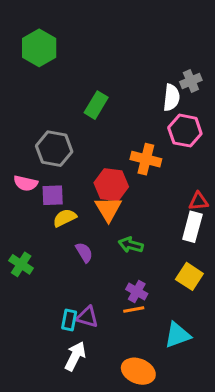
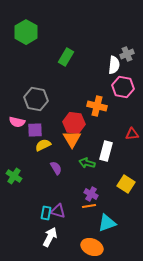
green rectangle: (96, 105) -> (66, 57), moved
white rectangle: (192, 227) -> (106, 151), moved
cyan triangle: (177, 335) -> (107, 223), moved

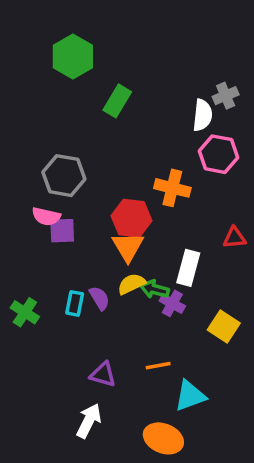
green hexagon: (26, 32) -> (73, 57), moved
pink semicircle: (17, 122) -> (46, 216), moved
yellow semicircle: (43, 145) -> (131, 284), moved
purple cross: (91, 194) -> (172, 303), moved
cyan rectangle: (46, 213) -> (75, 303), moved

